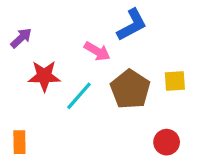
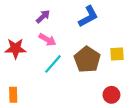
purple arrow: (21, 38) -> (43, 16), moved
pink arrow: (97, 51) -> (47, 40), moved
red star: (44, 76) -> (15, 48), moved

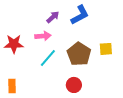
purple arrow: (43, 16) -> (53, 17), moved
pink arrow: (47, 40) -> (43, 36), turned -35
red circle: (111, 95) -> (74, 85), moved

